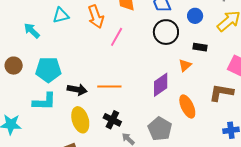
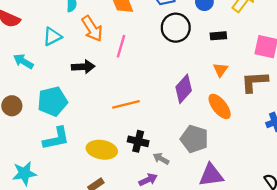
orange triangle: (185, 65) -> (221, 70), moved
black arrow: (77, 90) -> (83, 67), moved
yellow ellipse: (80, 120) -> (102, 150), turned -50

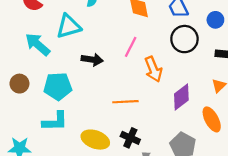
orange arrow: (92, 29) -> (153, 69), moved
cyan triangle: (52, 37) -> (69, 26), size x1.4
cyan arrow: (23, 61) -> (38, 44), size x1.4

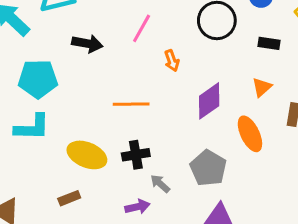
orange arrow: (153, 69) -> (172, 61), size x0.6
black cross: (130, 138) -> (136, 155), turned -36

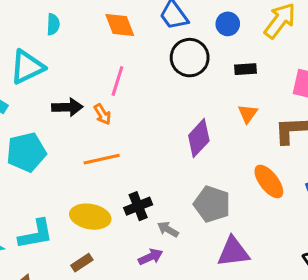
orange arrow: (172, 61) -> (102, 114), moved
orange line: (131, 104) -> (102, 159), moved
cyan L-shape: (32, 127) -> (36, 234), moved
orange ellipse: (250, 134) -> (269, 181), moved

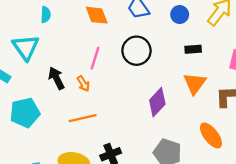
black circle: (190, 58) -> (136, 51), moved
cyan triangle: (27, 67) -> (26, 47), turned -40
black arrow: (67, 107) -> (56, 78), turned -115
orange triangle: (248, 114) -> (195, 83), size x1.5

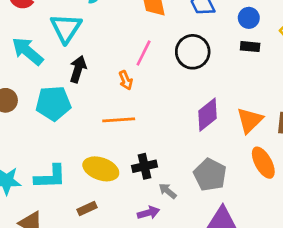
black rectangle: (193, 49) -> (250, 47), moved
black arrow: (56, 78) -> (78, 69), moved, turned 35
orange triangle: (195, 83) -> (250, 120), moved

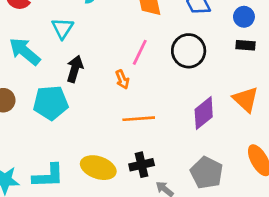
cyan triangle: (66, 28) -> (63, 28), size x0.7
orange line: (119, 120) -> (139, 119), moved
orange triangle: (250, 120) -> (246, 99), moved, turned -32

